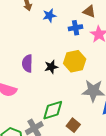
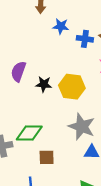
blue cross: (76, 28) -> (85, 39), moved
brown square: (73, 125) -> (47, 157), turned 32

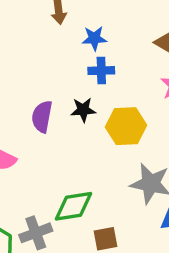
blue cross: (85, 39) -> (101, 71), moved
black star: (44, 84) -> (83, 110), moved

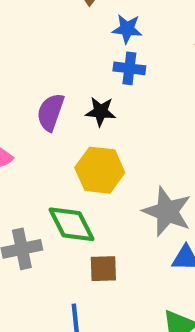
yellow hexagon: (126, 126) -> (100, 170), moved
green diamond: (74, 206) -> (72, 224), turned 63

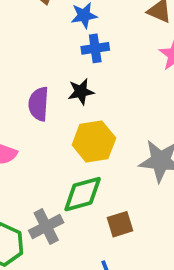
green diamond: (72, 224) -> (83, 194), turned -63

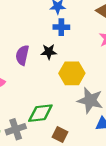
yellow hexagon: (94, 142) -> (72, 73), moved
brown square: (120, 224) -> (60, 135), turned 35

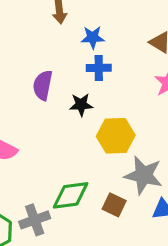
purple semicircle: (22, 55) -> (43, 85), moved
brown square: (60, 135) -> (114, 205), moved

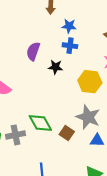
yellow hexagon: (116, 136) -> (90, 82), moved
green diamond: (71, 195) -> (40, 123), turned 60

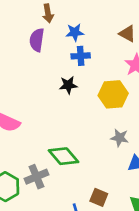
purple semicircle: (33, 51) -> (37, 40), moved
gray star: (88, 117) -> (120, 138), size x0.6
brown square: (67, 133) -> (99, 197), moved

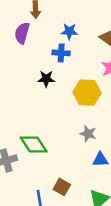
blue star: (75, 32) -> (69, 31), moved

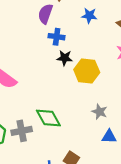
blue cross: (61, 53) -> (57, 37), moved
yellow hexagon: (87, 93) -> (87, 71), moved

